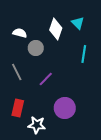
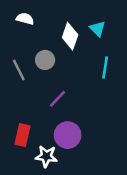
white semicircle: (20, 33) -> (25, 19), moved
gray line: (17, 72) -> (19, 70), moved
purple circle: (65, 108) -> (68, 135), moved

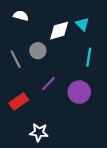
white diamond: (70, 36) -> (59, 31), turned 55
red rectangle: (23, 135) -> (19, 102), moved, turned 42
purple circle: (68, 135) -> (79, 92), moved

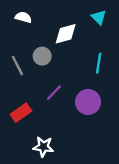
cyan triangle: (82, 24) -> (99, 17), moved

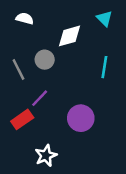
purple line: (54, 93) -> (40, 98), moved
purple circle: (88, 102) -> (81, 118), moved
white star: (43, 147) -> (46, 156), turned -30

